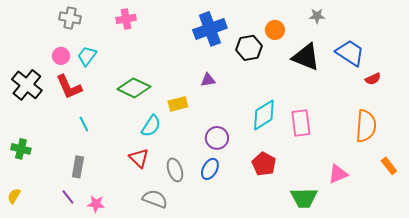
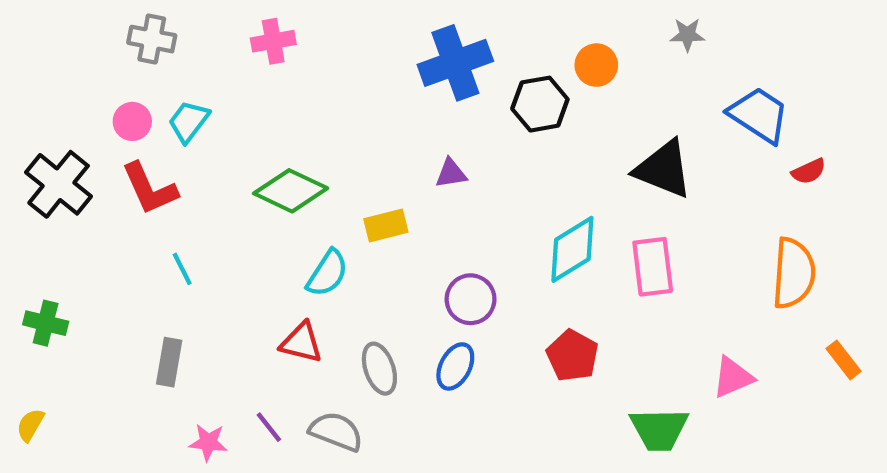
black triangle: (306, 57) -> (663, 169), moved
red triangle: (139, 158) -> (301, 343), turned -30
purple line: (68, 197) -> (269, 427), moved

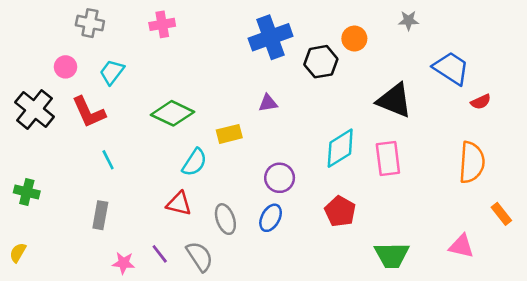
pink circle: (132, 121) -> (65, 67), moved
pink triangle: (733, 377) -> (461, 246), moved, turned 36
gray semicircle: (336, 431) -> (200, 256), turned 36

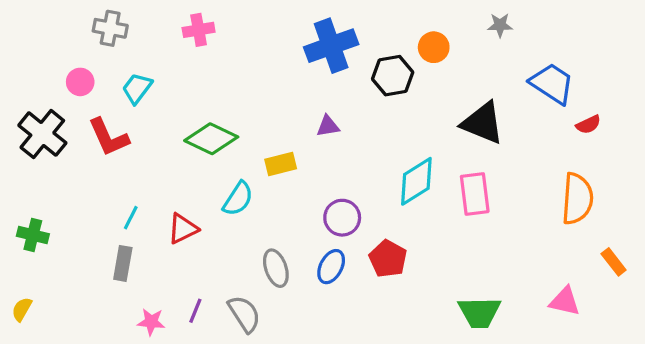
cyan line: (108, 160) -> (131, 218), moved, turned 54
red triangle: (179, 204) -> (183, 229), moved, turned -40
red pentagon: (340, 211) -> (388, 259), moved
purple line: (160, 254) -> (195, 311), turned 60

